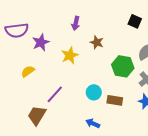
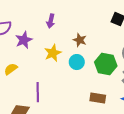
purple arrow: (76, 23) -> (51, 21), moved
cyan circle: (94, 92) -> (77, 62), moved
purple line: (55, 94) -> (38, 92), turned -42

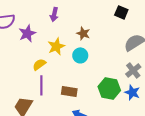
green hexagon: (106, 64) -> (109, 88), moved
yellow semicircle: (11, 69) -> (39, 64), moved
brown rectangle: (98, 98) -> (69, 91), moved

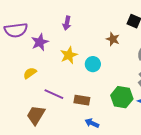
brown star: (83, 33) -> (113, 39), moved
yellow semicircle: (39, 64) -> (30, 73), moved
purple line: (41, 85) -> (54, 94), turned -66

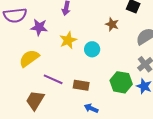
purple star: (40, 42) -> (39, 27), turned 30
yellow semicircle: (30, 73) -> (29, 58), size x1.5

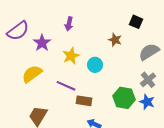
purple semicircle: (15, 15) -> (18, 31), turned -30
purple star: (39, 27) -> (42, 43), turned 30
purple line: (53, 79) -> (66, 86), moved

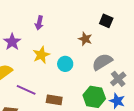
gray semicircle: (149, 52) -> (102, 62), moved
purple line: (66, 86) -> (26, 90), moved

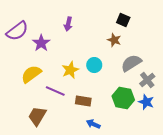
black square: (106, 21) -> (123, 20), moved
yellow star: (41, 55) -> (70, 70), moved

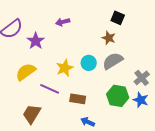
purple arrow: (68, 24) -> (63, 22), turned 64
gray semicircle: (131, 63) -> (113, 61), moved

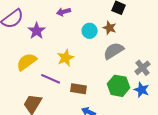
cyan circle: (89, 63) -> (90, 31), moved

